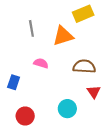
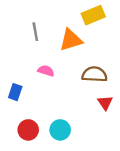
cyan circle: (67, 109) -> (60, 130), moved

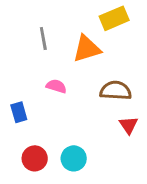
blue rectangle: (15, 92) -> (19, 112), turned -35

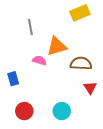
orange triangle: (87, 49) -> (57, 46), moved
cyan circle: (74, 158) -> (62, 111), moved

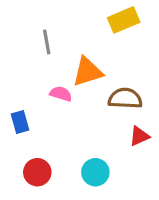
red triangle: (90, 88) -> (139, 136), turned 40

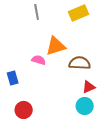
gray line: (47, 42) -> (37, 12), moved
cyan circle: (95, 172) -> (85, 106), moved

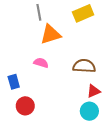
orange triangle: (56, 46) -> (50, 34), moved
red circle: (24, 110) -> (25, 106), moved

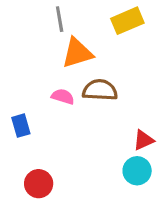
brown semicircle: (84, 66) -> (100, 90), moved
red circle: (25, 106) -> (39, 184), moved

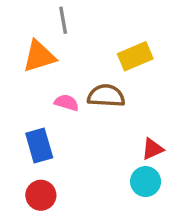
yellow rectangle: (127, 21) -> (135, 56), moved
orange triangle: (77, 53) -> (39, 56), moved
blue rectangle: (21, 126) -> (39, 146), moved, size x1.4

